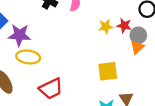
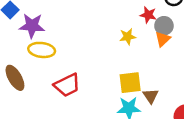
yellow star: (106, 27) -> (128, 37), moved
yellow square: (108, 71) -> (130, 83), moved

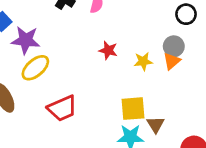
red star: (148, 15) -> (108, 50), moved
yellow star: (128, 37) -> (143, 61), moved
yellow ellipse: (42, 50) -> (35, 68), turned -50

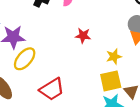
yellow star: (143, 61) -> (114, 56), moved

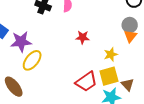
red trapezoid: (52, 89) -> (86, 82), moved

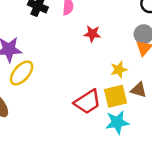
red star: (83, 37) -> (92, 34), moved
brown triangle: (128, 84) -> (139, 90), moved, turned -32

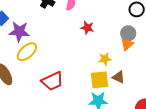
red trapezoid: (87, 102) -> (52, 81), moved

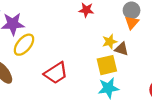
brown triangle: (119, 77) -> (122, 49), moved

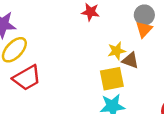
red trapezoid: (56, 73) -> (27, 78), moved

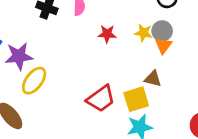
yellow star: (117, 51) -> (143, 33), moved, turned 30
red trapezoid: (27, 78) -> (101, 99), moved

